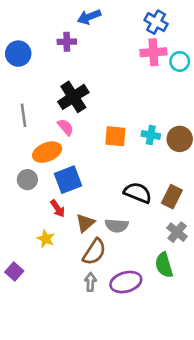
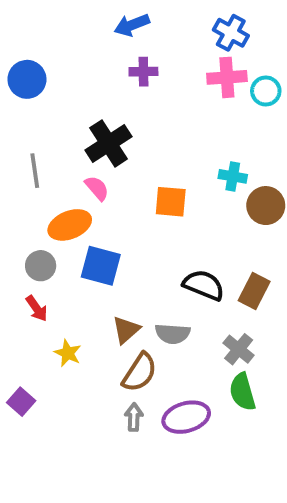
purple cross: (67, 42) -> (143, 72), moved
cyan cross: (151, 135) -> (233, 176), moved
blue square: (68, 180) -> (101, 266), turned 36
red arrow: (58, 208) -> (37, 308), moved
gray cross: (177, 232) -> (239, 349), moved

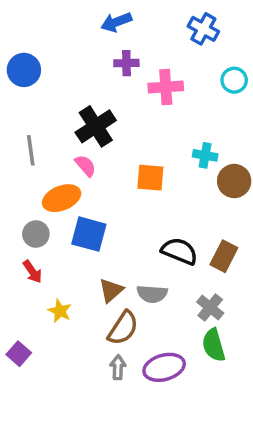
pink cross: (227, 77) -> (166, 87), moved

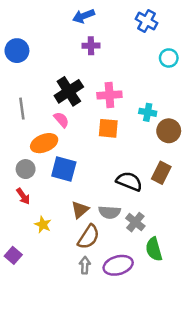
pink cross: (166, 87) -> (109, 95), moved
brown rectangle: (224, 256) -> (161, 173), moved
gray cross: (210, 308) -> (135, 222), moved

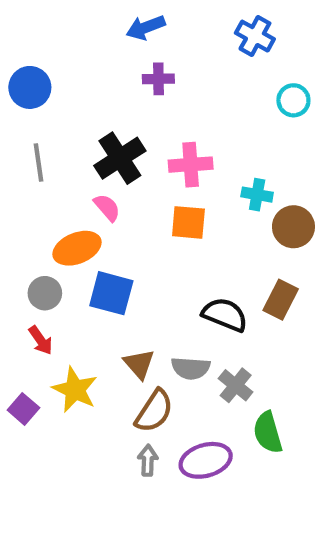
gray line: (22, 109) -> (38, 162), moved
brown triangle: (80, 210) -> (139, 364), turned -30
yellow star: (43, 225) -> (75, 390), size x1.5
purple square: (13, 255) -> (23, 409), moved

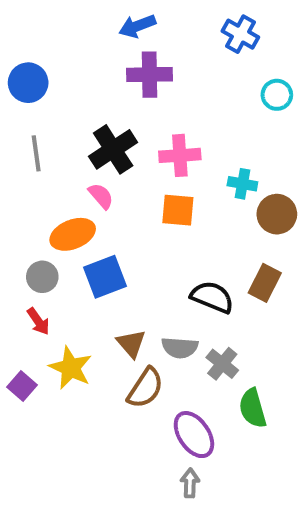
purple cross: (158, 79) -> (149, 75), size x1.5
blue square: (111, 293) -> (105, 277), turned -36
gray arrow: (148, 460) -> (190, 483), moved
purple ellipse: (206, 460) -> (194, 435), turned 72

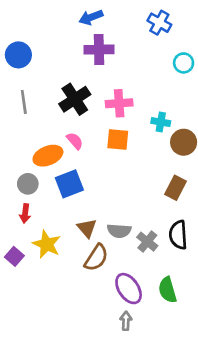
pink semicircle: (101, 196) -> (75, 141), moved
black semicircle: (212, 297) -> (178, 235), moved, turned -116
red arrow: (38, 321) -> (25, 213), turned 42
green semicircle: (253, 408) -> (167, 290), moved

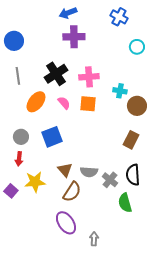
pink semicircle: (75, 141) -> (64, 103), moved
orange ellipse: (48, 156) -> (36, 102), moved, turned -30
yellow star: (47, 244) -> (35, 182), turned -30
purple ellipse: (129, 289) -> (66, 223), moved
green semicircle: (167, 290) -> (125, 203), moved

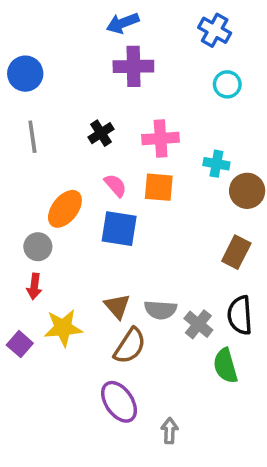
cyan circle: (137, 47) -> (227, 84), moved
black cross: (56, 74) -> (101, 133), size x0.6
orange ellipse: (36, 102) -> (65, 209), moved
blue square: (52, 137) -> (119, 229), moved, turned 30

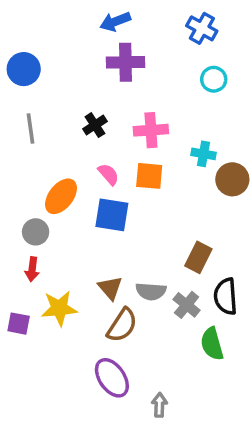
brown rectangle: (236, 252) -> (198, 257), moved
purple square: (20, 344) -> (19, 324), turned -30

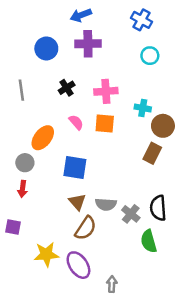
blue circle: (24, 69) -> (46, 48), moved
blue square: (112, 215) -> (75, 167), moved
brown rectangle: (198, 257) -> (152, 153), moved
yellow star: (59, 308) -> (46, 254), moved

